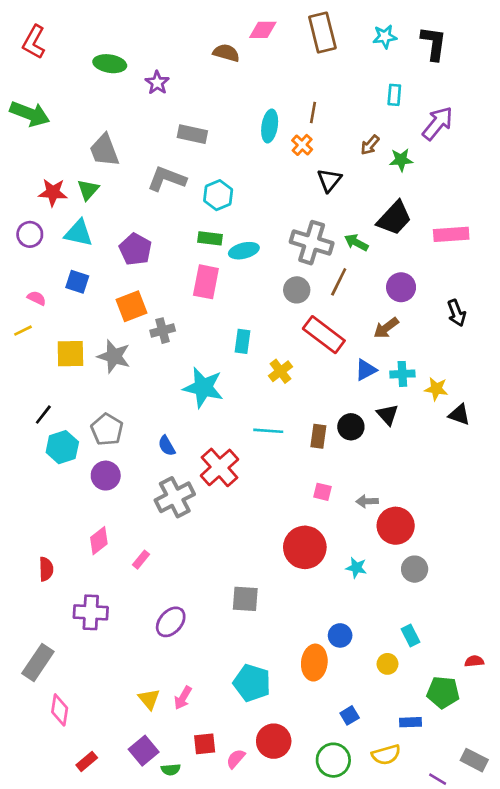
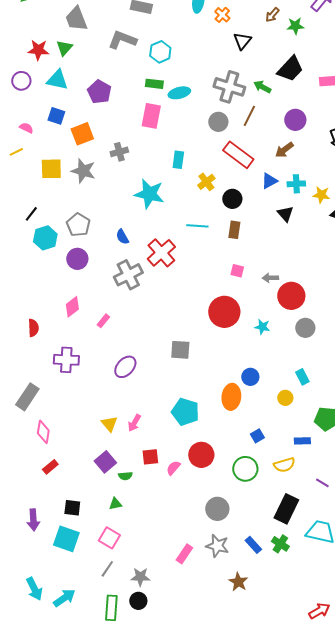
orange square: (131, 306) -> (82, 134), moved
black circle: (351, 427) -> (232, 199), moved
red rectangle: (87, 761) -> (50, 467), moved

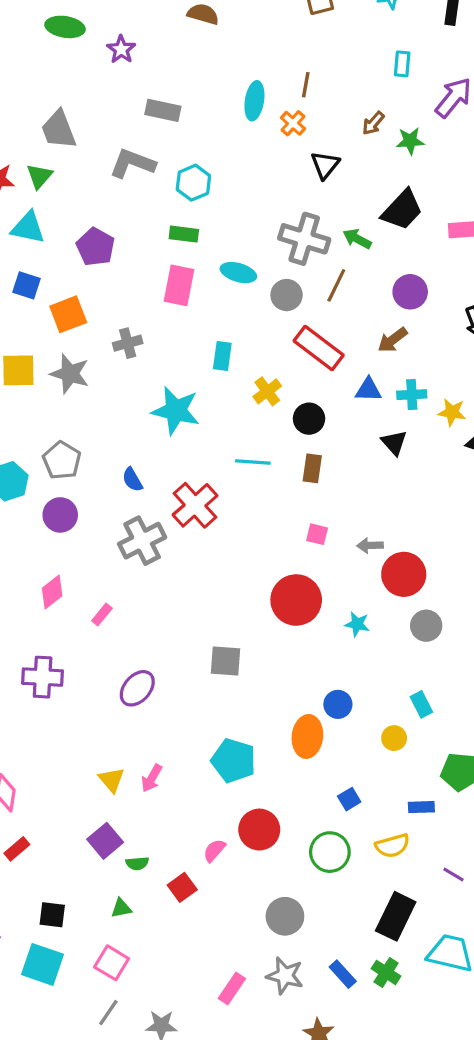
cyan ellipse: (179, 93) -> (238, 273), moved, turned 30
blue triangle: (269, 181) -> (368, 390), turned 30
red square: (150, 457) -> (182, 887), moved, turned -30

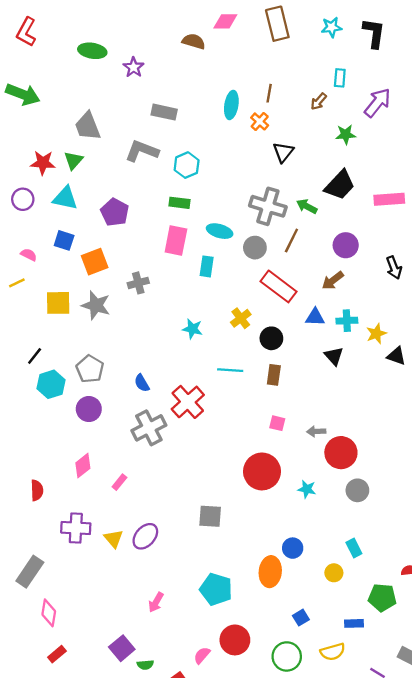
brown arrow: (373, 123) -> (319, 101), moved
cyan rectangle: (222, 356) -> (207, 266), moved
cyan star: (176, 411) -> (192, 329), moved, size x0.6
yellow star: (452, 412) -> (376, 334), turned -30
yellow triangle: (112, 780) -> (114, 539), moved

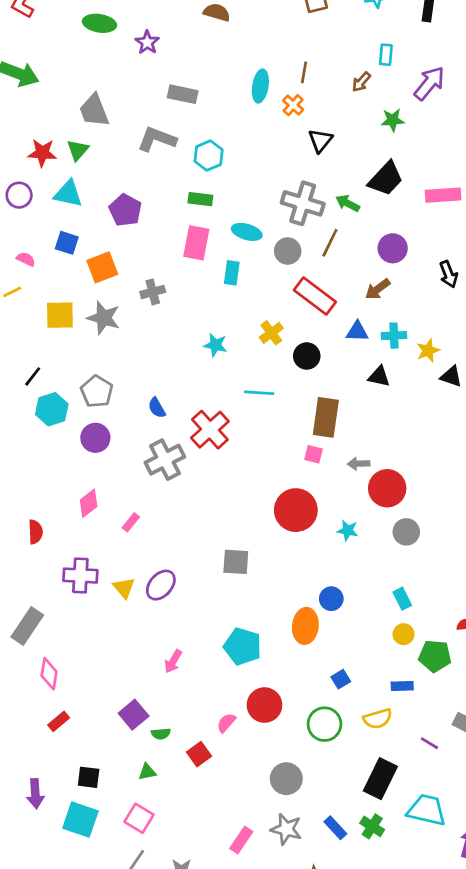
black triangle: (334, 356) -> (379, 376), turned -36
brown rectangle: (274, 375) -> (326, 417), moved, size x1.6
yellow circle: (334, 573) -> (404, 634), moved

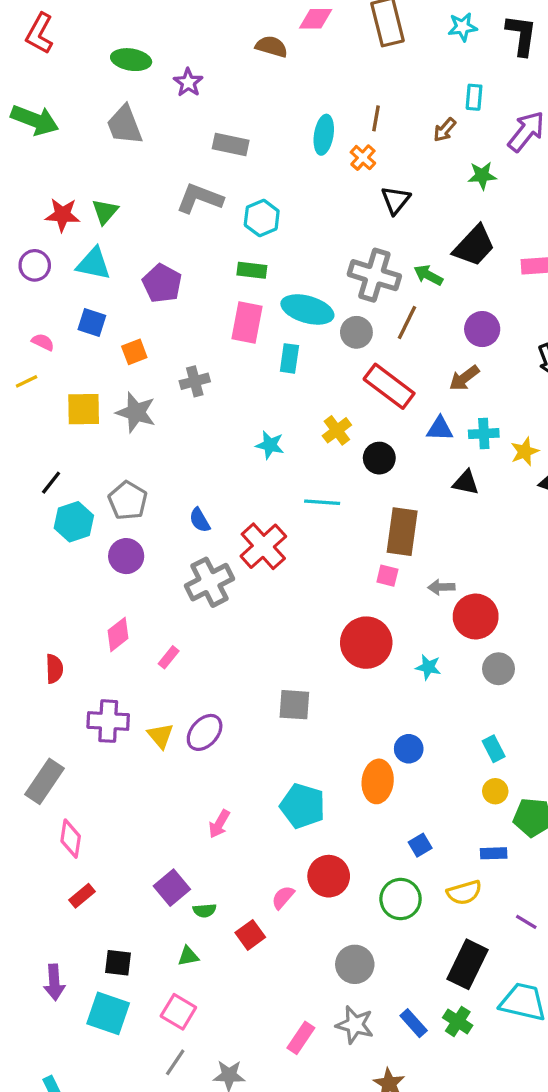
gray trapezoid: (94, 111) -> (125, 125), moved
cyan ellipse: (247, 232) -> (307, 309), size x1.4
orange square: (102, 267) -> (134, 352), size x0.7

